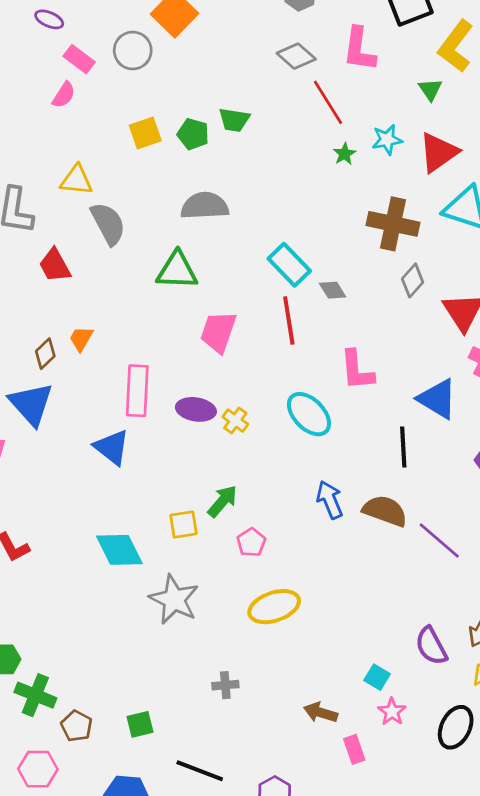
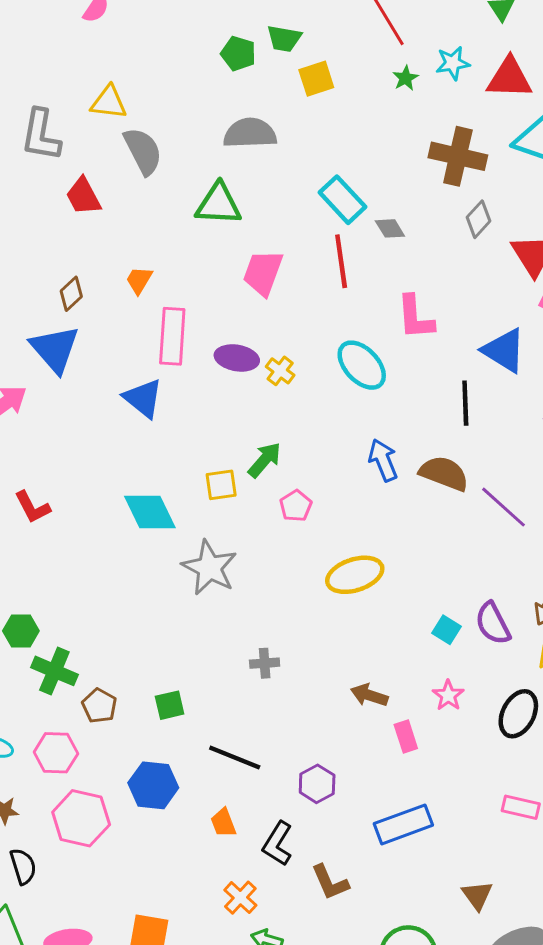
yellow square: (145, 133) -> (316, 79), moved
red triangle: (438, 152) -> (509, 78), turned 36
orange trapezoid: (81, 339) -> (139, 280), moved
yellow ellipse: (274, 607) -> (355, 575), moved
cyan square: (377, 677) -> (446, 630), moved

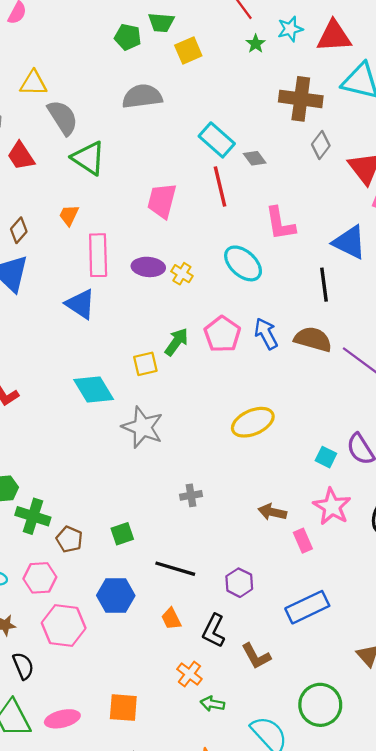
green triangle: (218, 204) -> (89, 158), moved, turned 36
pink pentagon: (296, 506) -> (222, 334), moved, size x1.5
pink star: (448, 695) -> (332, 507), size x1.6

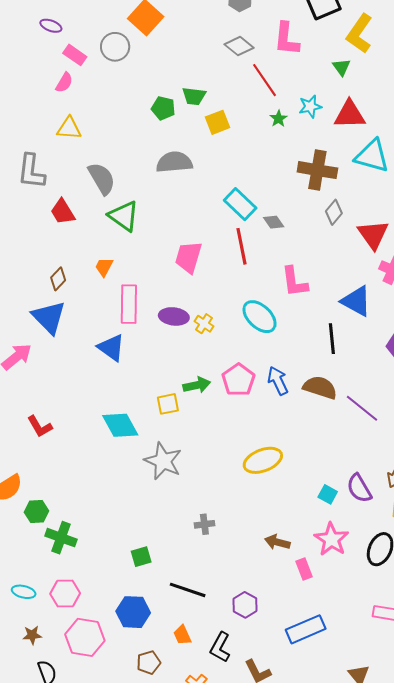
yellow triangle: (33, 83) -> (69, 128), moved
green arrow: (177, 342) -> (197, 385), turned 40
brown pentagon: (69, 539) -> (149, 662), moved, turned 30

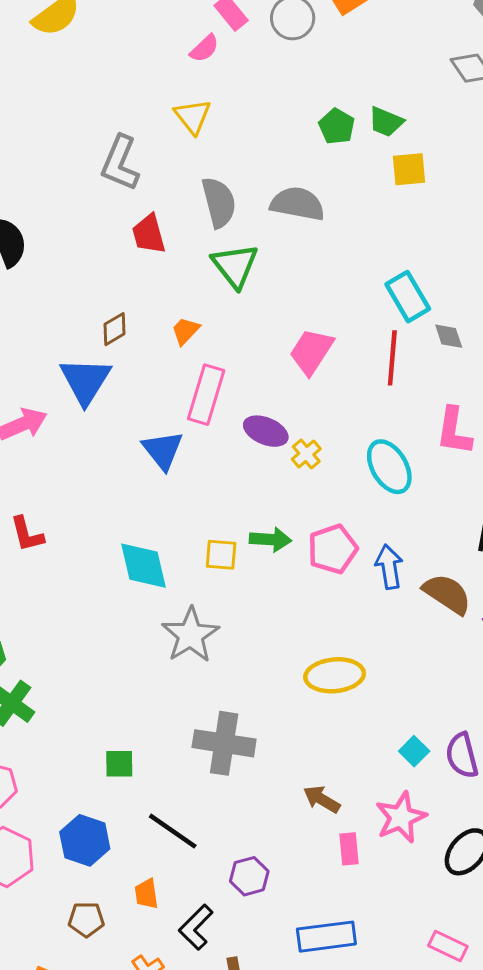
yellow triangle: (69, 128) -> (193, 116), turned 32
gray semicircle: (174, 162) -> (298, 204), moved
gray cross: (204, 524) -> (224, 743), size x2.0

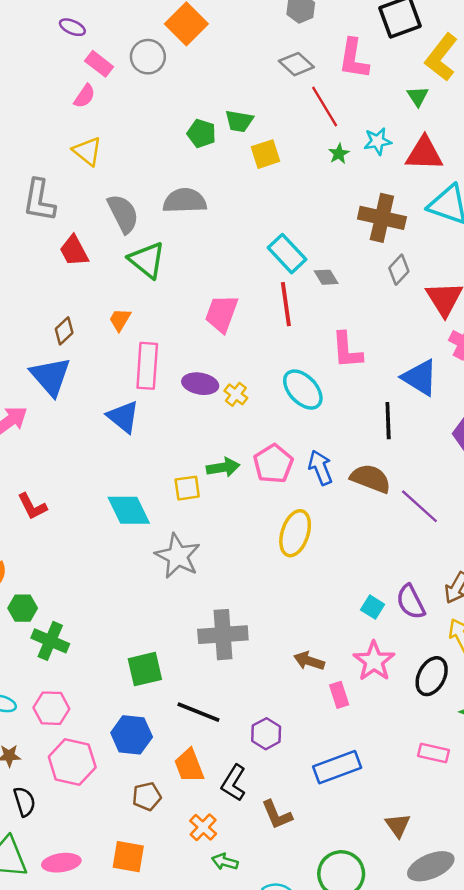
yellow ellipse: (335, 675) -> (295, 533), moved, turned -54
green square: (119, 764) -> (145, 669), size x1.4
orange trapezoid: (146, 894) -> (189, 766), size x1.4

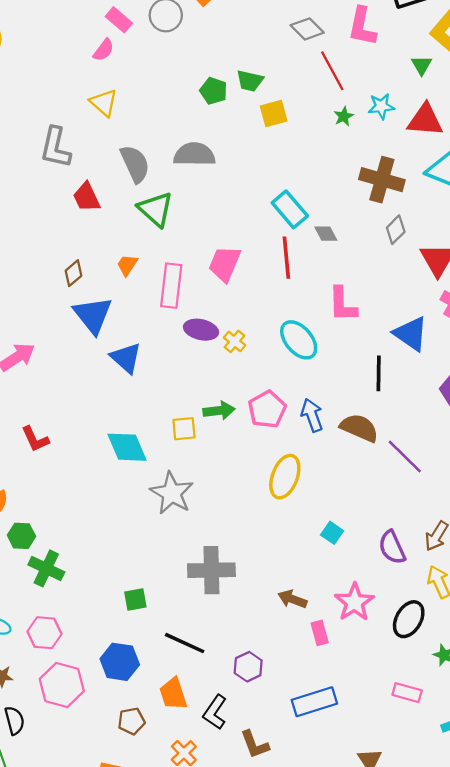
pink rectangle: (147, 366) -> (171, 286), moved
blue triangle: (51, 376) -> (93, 315), moved
cyan square: (373, 607) -> (332, 533), moved
green square: (145, 669) -> (135, 600), size x0.7

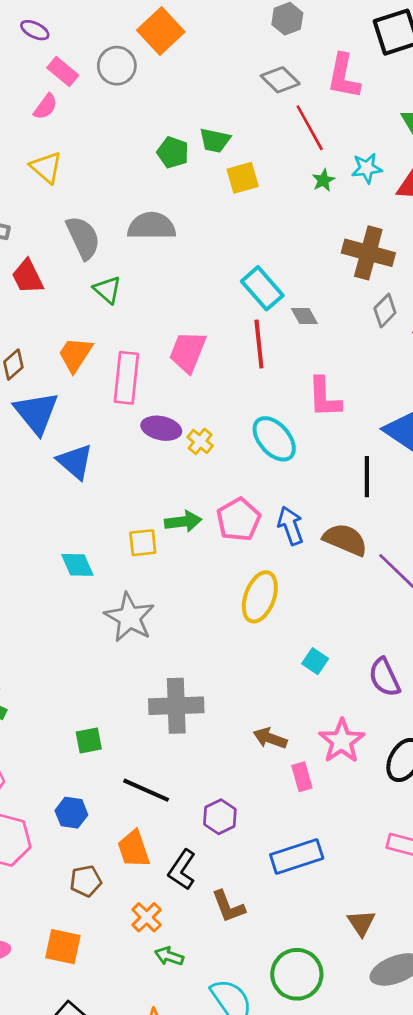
green triangle: (156, 209) -> (107, 290), size x0.7
orange trapezoid: (127, 265) -> (75, 354), size x1.4
cyan diamond: (127, 447) -> (77, 565), size x0.7
blue hexagon: (120, 662) -> (71, 813), size x0.7

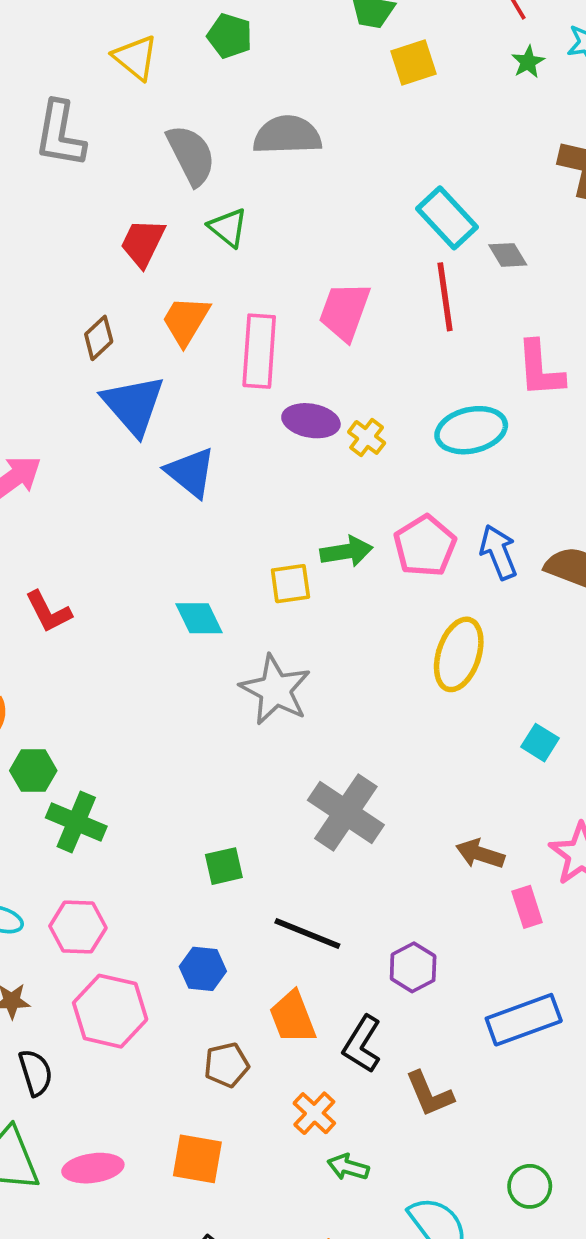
green pentagon: (173, 152) -> (230, 36), moved
red trapezoid: (28, 277) -> (143, 243), moved, turned 54
cyan ellipse: (274, 439) -> (471, 430), turned -60
gray cross: (176, 706) -> (346, 813), turned 38
green circle: (297, 974) -> (530, 1186), size x0.6

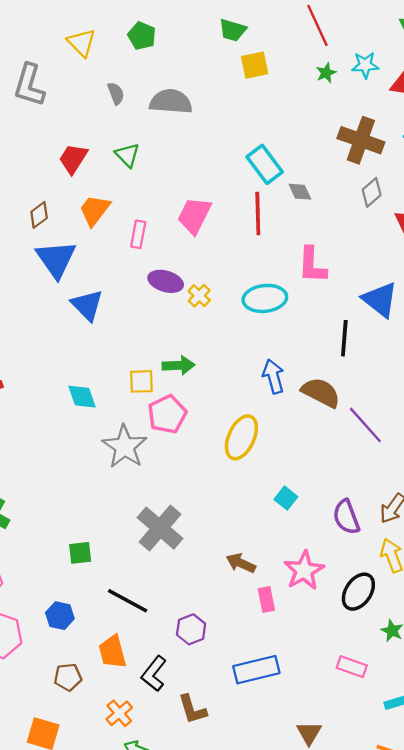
gray semicircle: (191, 155) -> (116, 93), moved, size x0.6
pink rectangle: (259, 351) -> (138, 234), size x0.6
pink pentagon: (425, 546) -> (167, 414), moved

